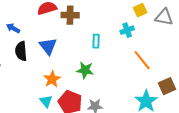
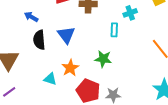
cyan cross: (127, 30) -> (130, 13), moved
cyan triangle: (46, 101) -> (50, 79), moved, turned -32

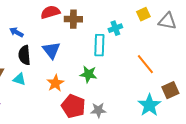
cyan rectangle: (114, 30) -> (99, 45), size x1.5
cyan triangle: (50, 79) -> (19, 79), moved

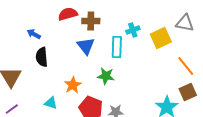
yellow square: (143, 14) -> (161, 38), moved, size x1.5
blue triangle: (51, 50) -> (86, 46), moved
orange line: (145, 64) -> (186, 66), moved
cyan triangle: (19, 79) -> (51, 103), moved

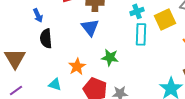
blue arrow: (34, 34) -> (38, 15), turned -144
cyan rectangle: (117, 47) -> (141, 34), moved

